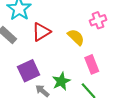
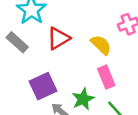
pink rectangle: (92, 64) -> (106, 77), moved

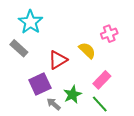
red triangle: (58, 38) -> (58, 60), moved
pink rectangle: (106, 77) -> (102, 80), moved, turned 66

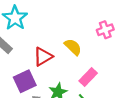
pink cross: (109, 34) -> (105, 30), moved

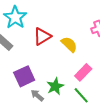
red triangle: (43, 57) -> (42, 36), moved

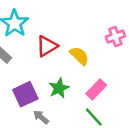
green star: (55, 86) -> (59, 88), moved

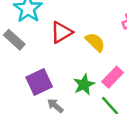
green star: (59, 88) -> (84, 85), moved

